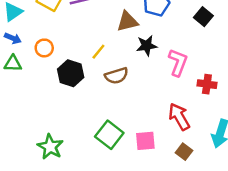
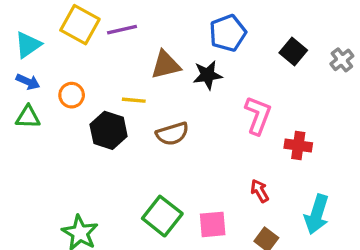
brown triangle: (127, 21) -> (166, 65), moved
black star: (147, 46) -> (208, 75), moved
yellow line: (98, 52) -> (134, 100), moved, turned 56
red arrow: (179, 117) -> (260, 191), size x0.6

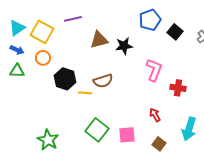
yellow square: (80, 25) -> (42, 32), moved
blue pentagon: (228, 33) -> (150, 20), moved
yellow line: (134, 100) -> (85, 93), moved

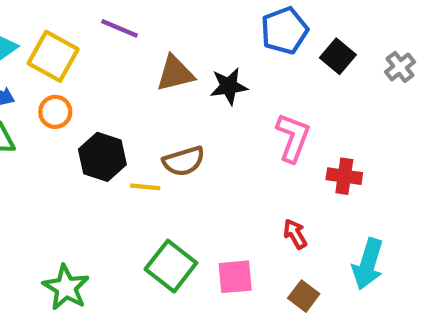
purple line: (73, 19) -> (120, 28), turned 36

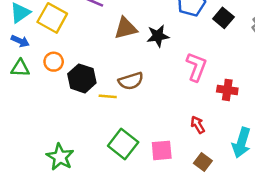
orange circle: (55, 112) -> (54, 62), moved

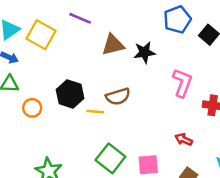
orange circle: (54, 62) -> (32, 108), moved
red arrow: (198, 125) -> (184, 139), turned -36

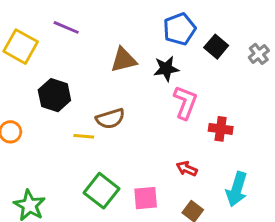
brown triangle: (113, 45) -> (124, 60), moved
black star: (144, 52) -> (166, 69), moved
black hexagon: (70, 94) -> (54, 95), moved

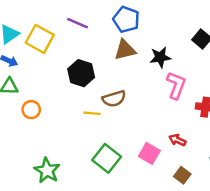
blue pentagon: (179, 29) -> (126, 19), moved, turned -30
black hexagon: (54, 95) -> (81, 73), moved
pink square: (146, 198) -> (149, 153), moved, turned 35

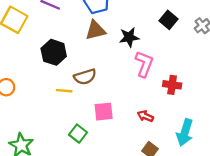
pink square: (149, 153) -> (104, 112), moved, turned -36
green square: (107, 158) -> (78, 134), size x0.7

